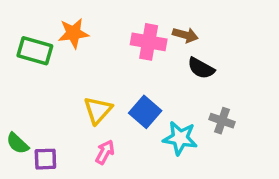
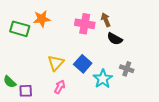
brown arrow: (185, 35) -> (106, 20), turned -128
cyan star: (180, 138) -> (103, 79), turned 30

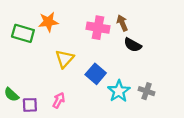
yellow triangle: (56, 63) -> (65, 59), moved
gray cross: (127, 69) -> (147, 91), moved
pink arrow: (60, 87) -> (59, 100), moved

